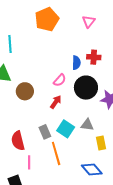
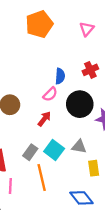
red cross: (94, 57) -> (90, 70), turned -32
blue semicircle: (76, 63) -> (60, 76), moved
gray rectangle: (45, 132) -> (30, 152), turned 56

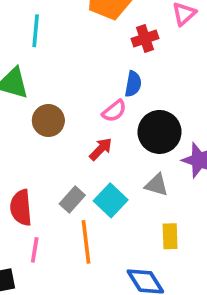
red cross: (90, 70) -> (145, 39), moved
gray triangle: (79, 147) -> (157, 185), moved

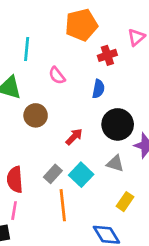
pink semicircle: (114, 111) -> (57, 76), moved, turned 90
yellow rectangle: (170, 236) -> (125, 202), turned 36
pink line: (35, 250) -> (14, 211), moved

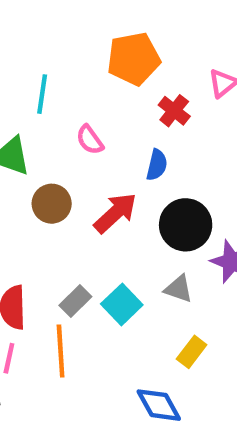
red cross: (107, 55) -> (174, 111), turned -36
red arrow: (74, 137) -> (115, 213), moved, size x1.5
orange line: (63, 205) -> (61, 351), moved

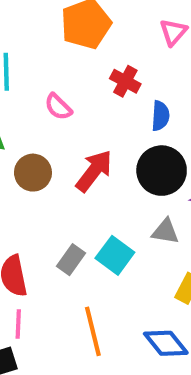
red cross: (174, 111) -> (125, 81), moved
blue semicircle: (157, 165) -> (160, 116), moved
orange line: (61, 351) -> (93, 331), moved

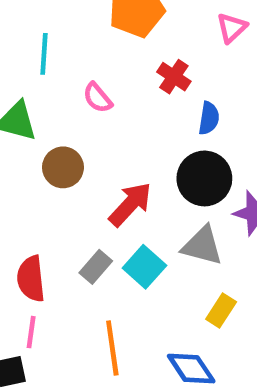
red arrow: (94, 171) -> (130, 204), moved
gray triangle: (165, 231) -> (202, 246), size x1.4

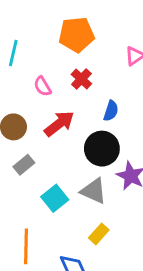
red cross: (174, 77) -> (81, 79), moved
red arrow: (130, 204) -> (59, 124), moved
gray rectangle: (96, 267) -> (24, 165), moved

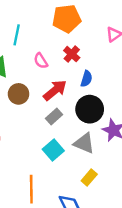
blue semicircle: (111, 111) -> (86, 79), moved
gray rectangle: (24, 165) -> (54, 117), moved

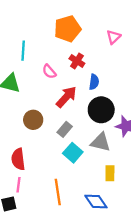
brown circle: (19, 94) -> (33, 120), moved
gray rectangle: (54, 117) -> (65, 129), moved
yellow rectangle: (89, 177) -> (110, 173), turned -32

